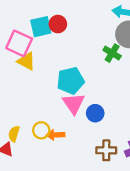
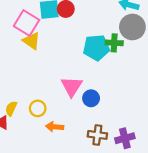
green cross: (112, 53) -> (114, 43), turned -35
cyan pentagon: (71, 81) -> (96, 48), moved
orange arrow: (55, 135) -> (55, 127), moved

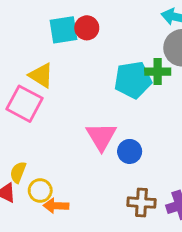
pink square: (27, 23) -> (24, 104), moved
yellow circle: (38, 108) -> (40, 191), moved
orange arrow: (55, 127) -> (56, 206), moved

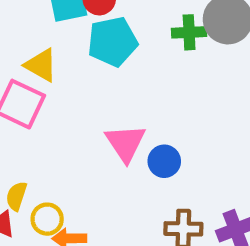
green cross: (158, 72) -> (189, 32), moved
cyan pentagon: (133, 80) -> (113, 42), moved

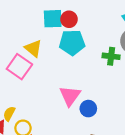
green cross: (189, 32) -> (111, 56), moved

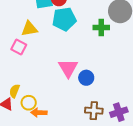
yellow triangle: (33, 48) -> (29, 29), turned -42
pink square: (19, 67) -> (19, 47), size x0.7

